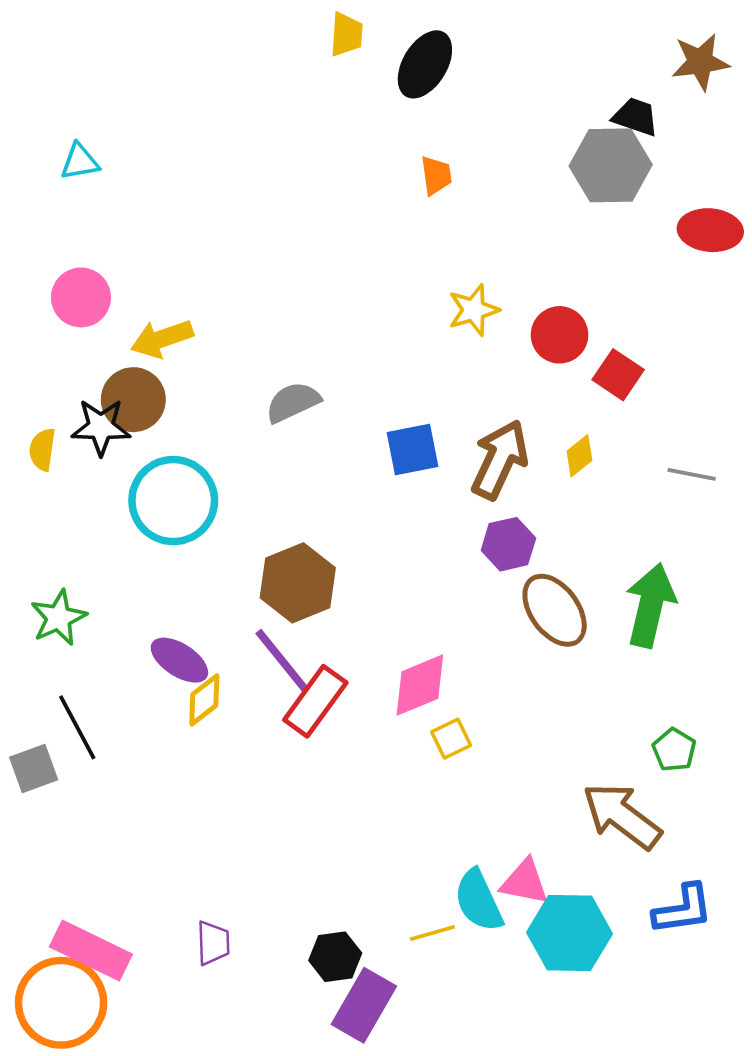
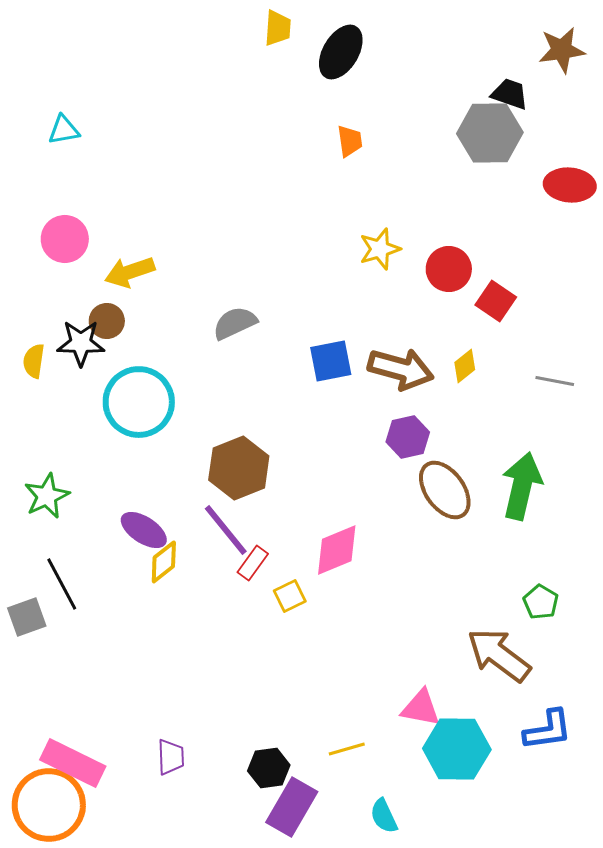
brown circle: (133, 400) -> (107, 321), size x0.7
brown arrow: (500, 459) -> (401, 369), turned 80
red rectangle: (315, 701) -> (253, 563), size x0.6
yellow square: (451, 739) -> (290, 596), moved
cyan semicircle: (479, 901) -> (384, 816), moved, size x0.7

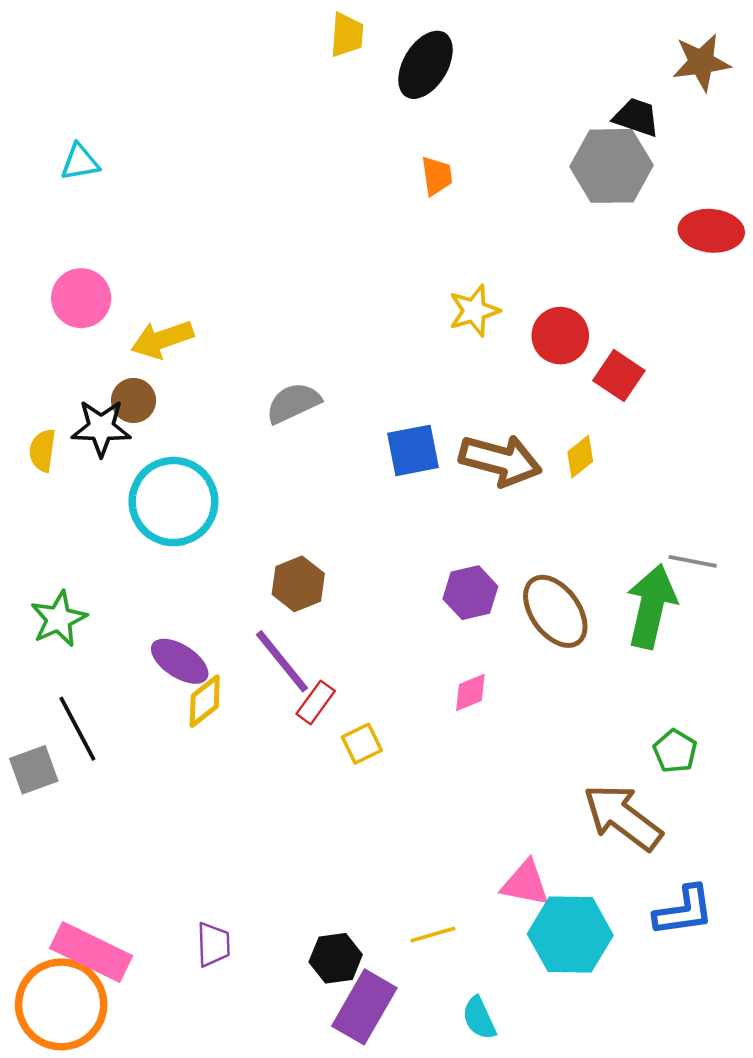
gray line: (555, 381) -> (693, 561), moved
purple hexagon: (408, 437) -> (470, 593), moved
brown hexagon: (239, 468) -> (298, 584), size x0.7
pink diamond: (337, 550) -> (470, 692), moved, size x0.6

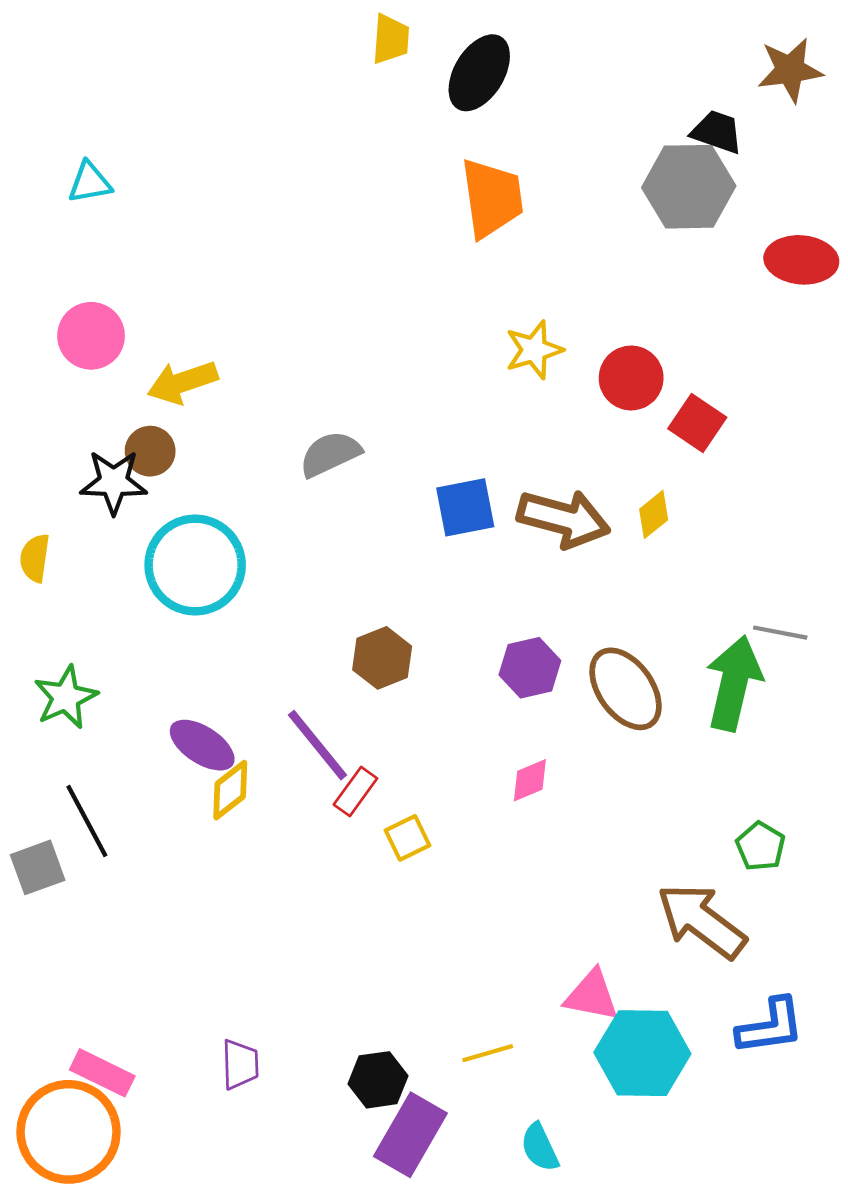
orange trapezoid: (437, 176) -> (492, 198), size x1.8
yellow semicircle: (42, 450) -> (35, 558), moved
brown hexagon: (298, 584) -> (382, 658), moved
pink rectangle: (91, 952) -> (102, 1073), size x0.7

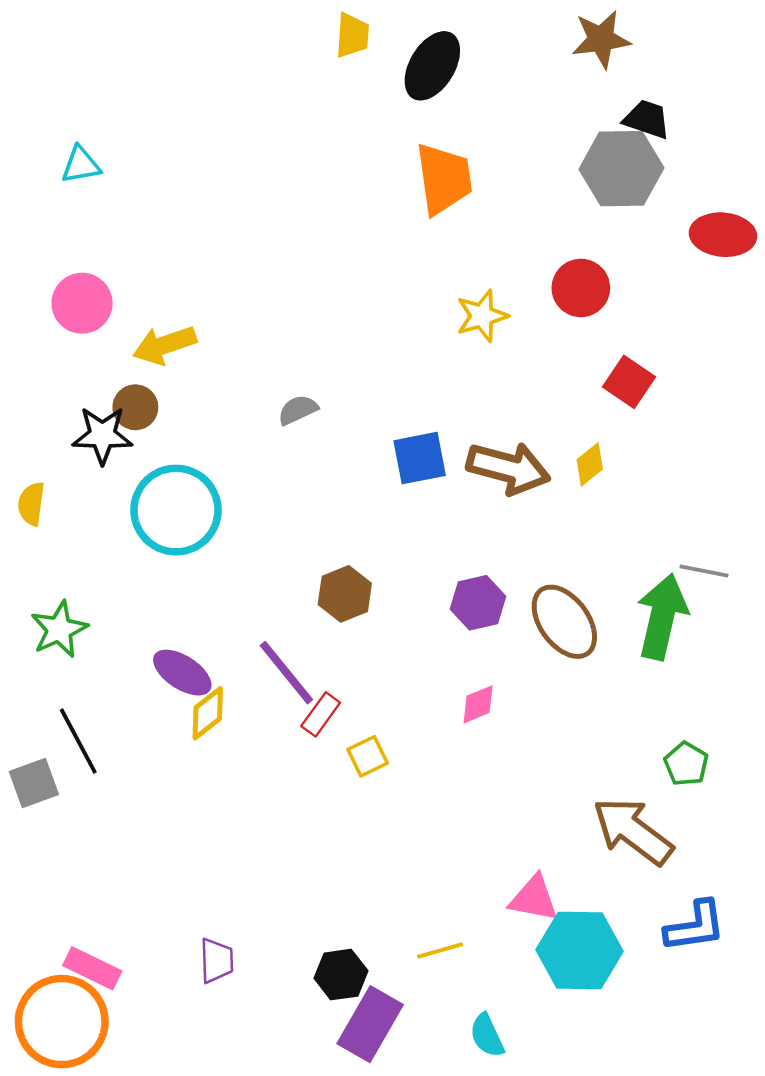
brown star: (790, 70) -> (601, 39), moved
red circle: (631, 378) -> (581, 288), moved
gray semicircle: (330, 454) -> (298, 410), size x0.7

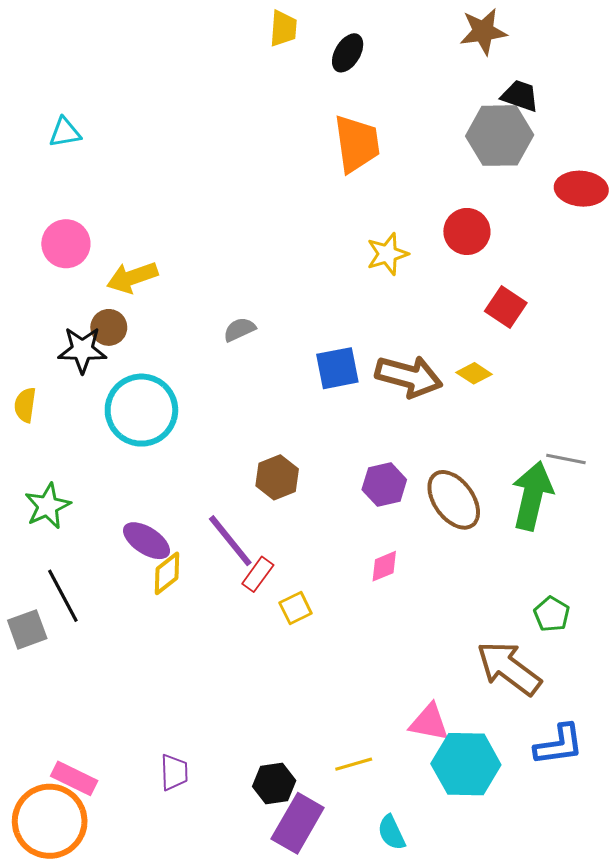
black ellipse: (432, 66) -> (348, 53), size x0.7
yellow diamond: (590, 464) -> (474, 373), turned 72

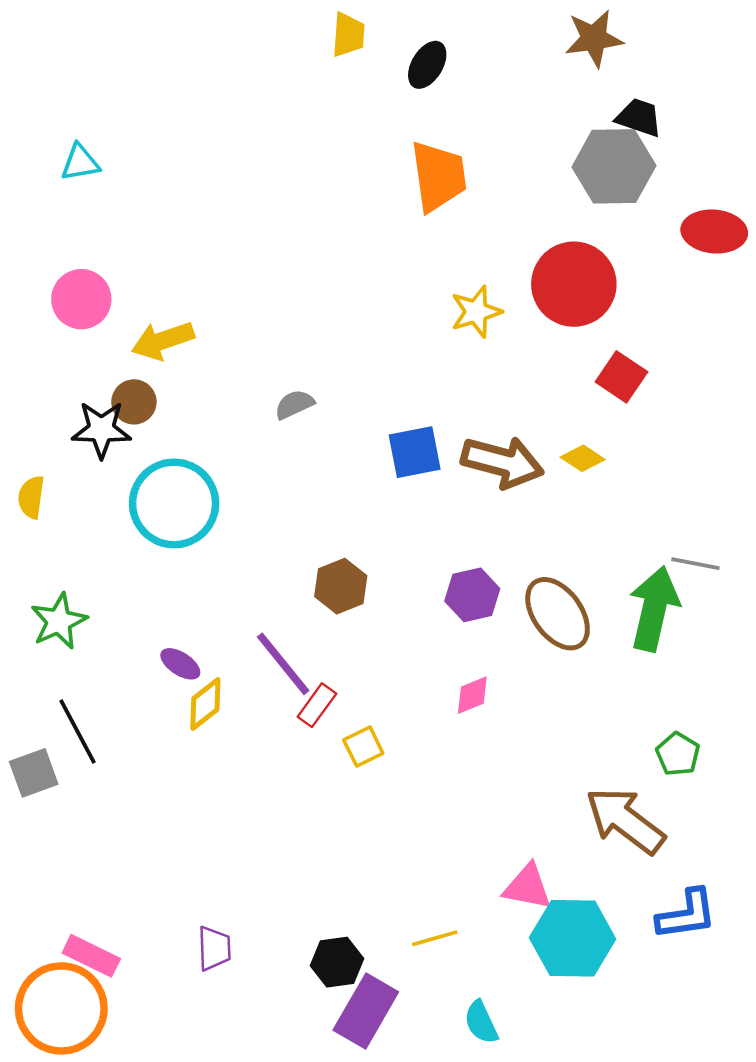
red circle: (467, 231) -> (574, 284), size x1.5
purple ellipse: (147, 541) -> (180, 664), size x0.7

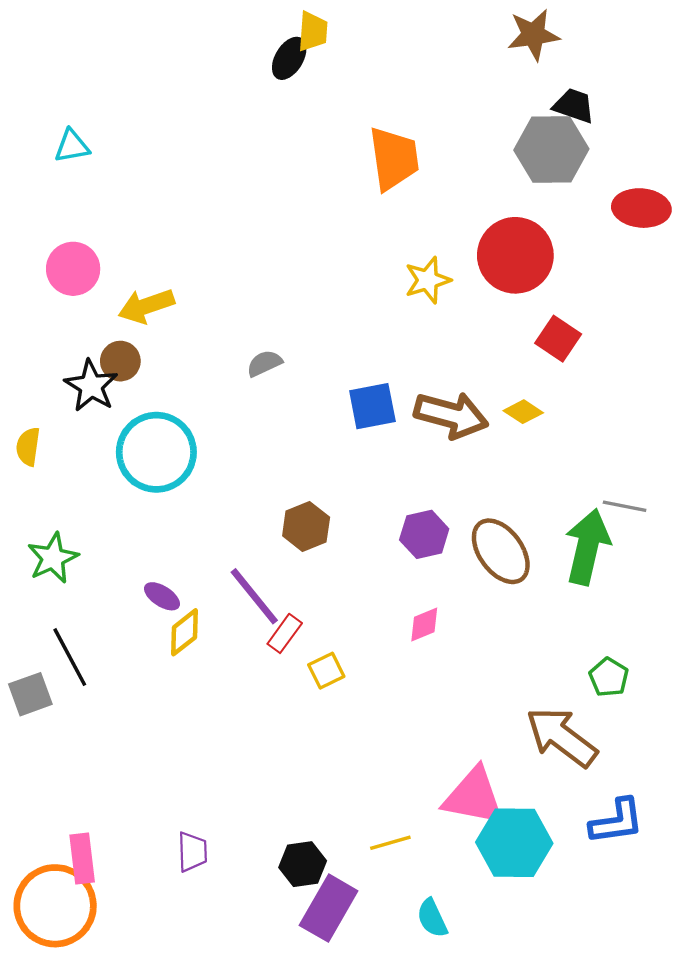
black ellipse: (427, 65) -> (289, 58), moved
black star: (101, 429) -> (91, 386), turned 30
pink triangle: (527, 887) -> (474, 797), size x1.4
pink rectangle: (91, 956) -> (82, 859), turned 57

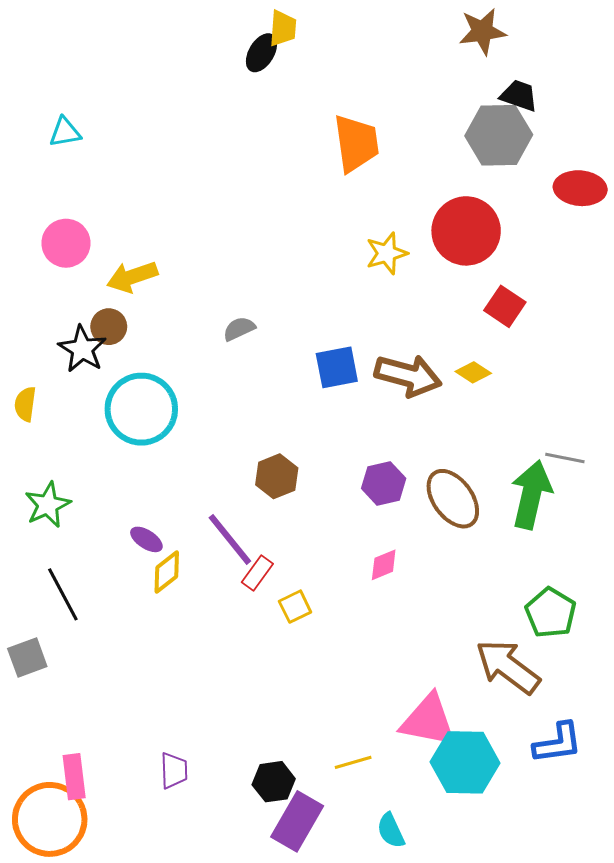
green pentagon: (609, 677) -> (551, 613), size x1.4
gray square: (30, 694) -> (27, 658), moved

